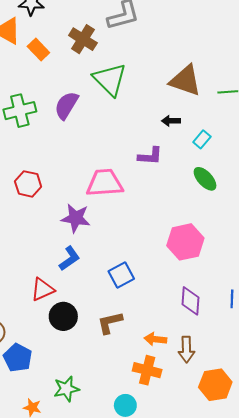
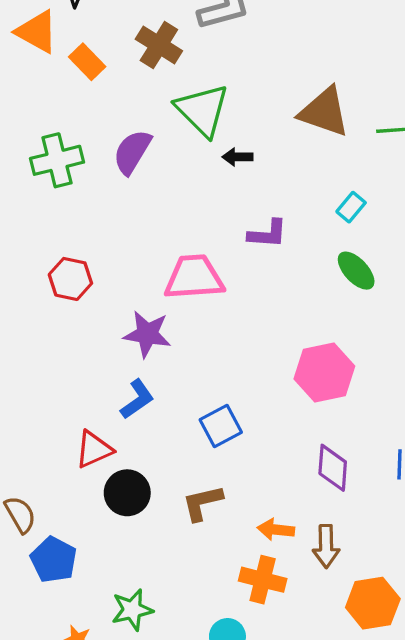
black arrow: (171, 121) -> (237, 157), moved

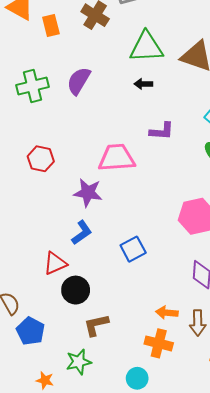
orange rectangle: (87, 62) -> (51, 25), turned 30
green triangle: (202, 110) -> (146, 47), moved, turned -48
brown L-shape: (202, 503) -> (96, 325), moved

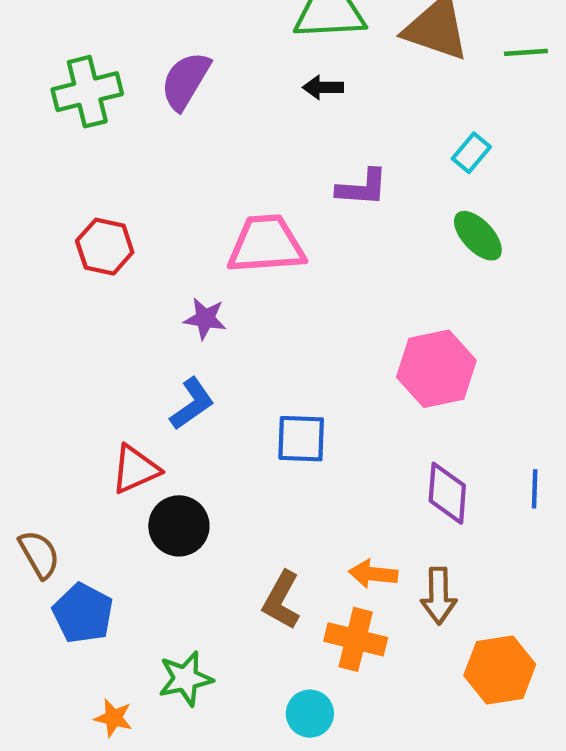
purple star: (88, 193) -> (205, 319), size x0.7
blue square: (133, 249) -> (301, 439), turned 30
brown L-shape: (96, 325) -> (281, 600), moved, turned -48

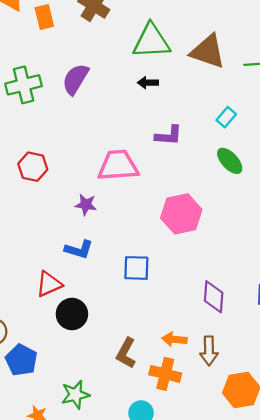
pink hexagon: (436, 369) -> (181, 214), moved
blue L-shape: (192, 404) -> (79, 250), turned 52

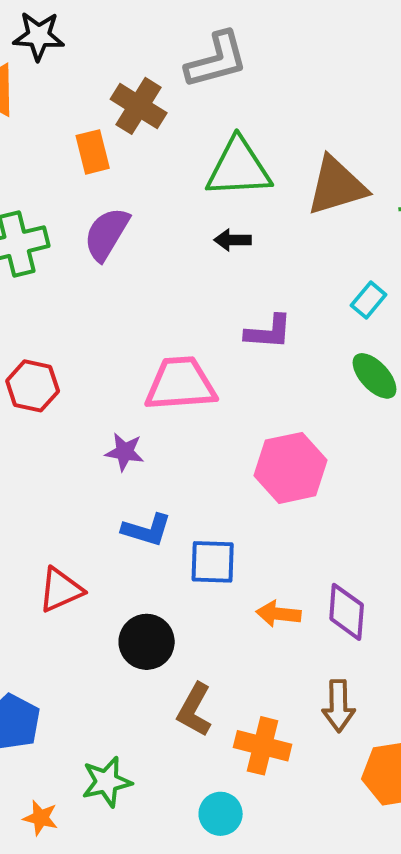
orange rectangle: (44, 17) -> (93, 152), moved
brown triangle: (208, 51) -> (337, 186), turned -36
blue L-shape: (79, 250) -> (147, 530), moved
black circle: (72, 314) -> (147, 642), moved
orange arrow: (174, 339) -> (279, 614), moved

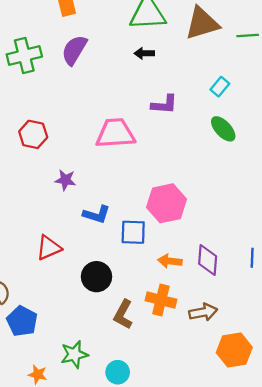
purple star: (125, 452) -> (65, 180), moved
pink hexagon: (291, 468) -> (167, 203), moved
brown arrow: (339, 706) -> (203, 312), turned -100
orange cross: (263, 746) -> (161, 300), moved
cyan circle: (221, 814) -> (118, 372), moved

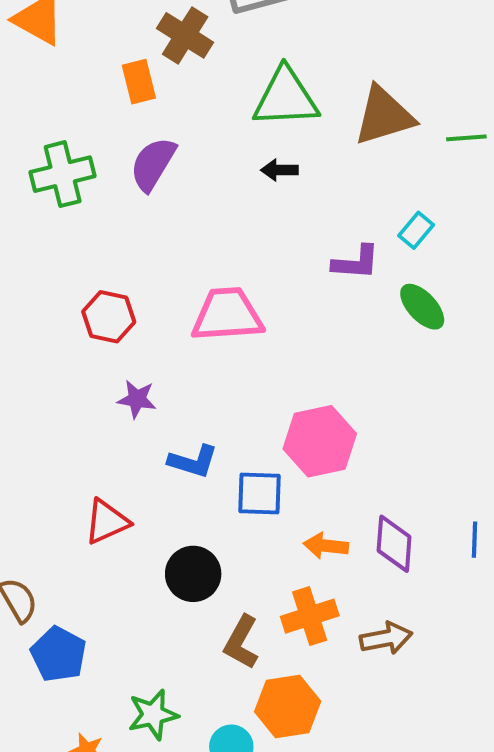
purple L-shape: (164, 104) -> (356, 262), moved
red hexagon: (33, 134) -> (109, 317), moved
orange cross: (161, 300) -> (310, 616), turned -32
orange hexagon: (234, 350) -> (288, 707), moved

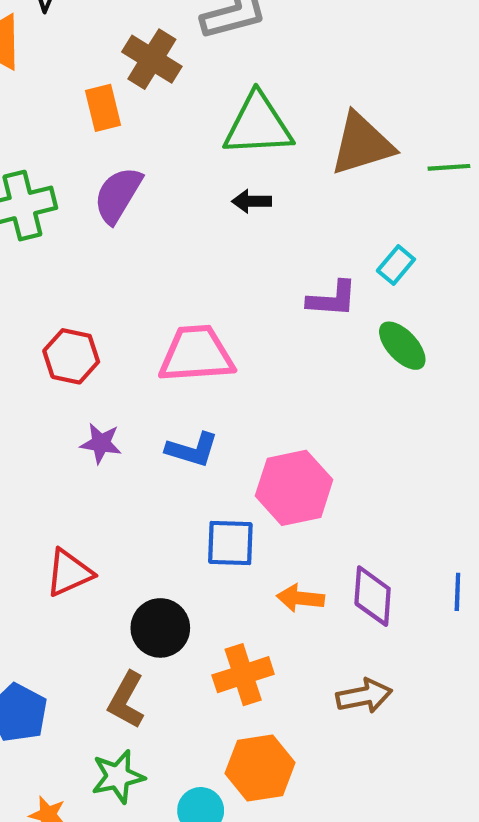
blue L-shape: (193, 461) -> (192, 450), moved
orange cross: (310, 616) -> (243, 675), moved
brown L-shape: (241, 642) -> (126, 700), moved

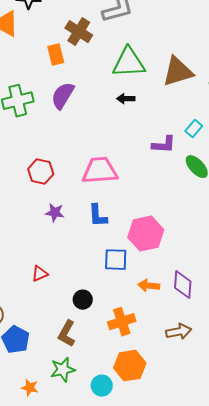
blue L-shape: (192, 450) -> (98, 216), turned 70
red triangle: (69, 573) -> (40, 274), size x0.7
black circle: (160, 628) -> (83, 300), size x0.7

